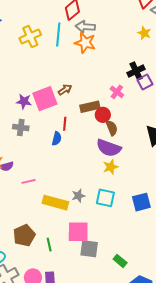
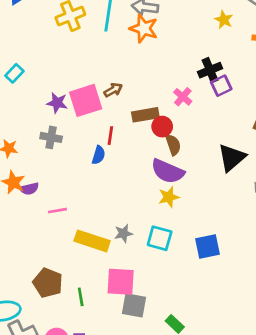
brown pentagon: (24, 235) -> (48, 283), turned -30

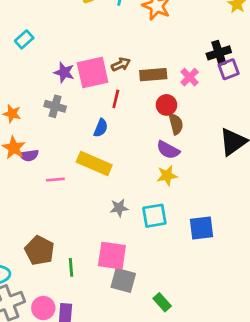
brown rectangle: (145, 115) -> (153, 75), moved
red line: (110, 136) -> (116, 99), moved
purple semicircle: (168, 171) -> (168, 150), size x0.7
cyan square: (160, 238) -> (154, 216), turned -30
yellow rectangle: (92, 241) -> (94, 164), moved

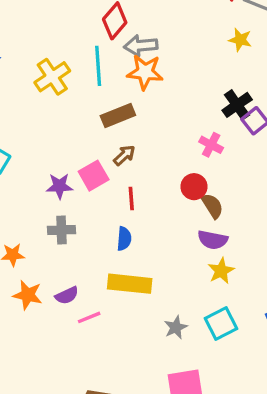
pink square: (93, 72) -> (94, 176), size x0.7
brown rectangle: (153, 75) -> (118, 115), moved
purple semicircle: (29, 155) -> (67, 295), moved

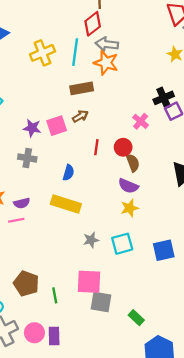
red line: (131, 198) -> (96, 147), moved
pink line: (89, 317) -> (16, 220), moved

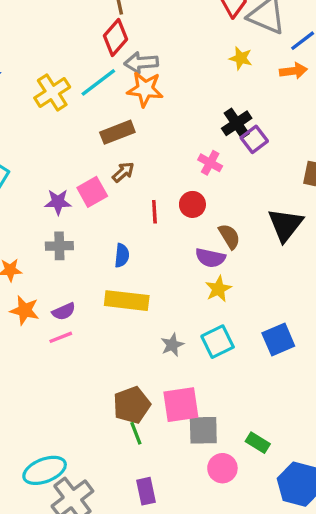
cyan line: (75, 52) -> (98, 82), turned 56
brown semicircle: (133, 163) -> (229, 236), moved
brown pentagon: (26, 284) -> (132, 405), moved, turned -30
pink circle: (34, 333) -> (222, 468), moved

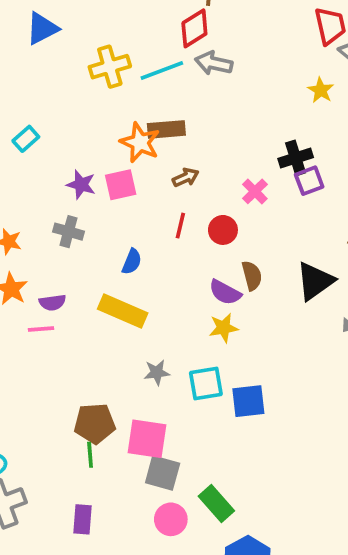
orange star: (145, 89) -> (140, 143), moved
brown arrow: (123, 172) -> (186, 177), moved
blue square: (278, 340) -> (248, 401), moved
green rectangle: (258, 443) -> (216, 503), size x1.4

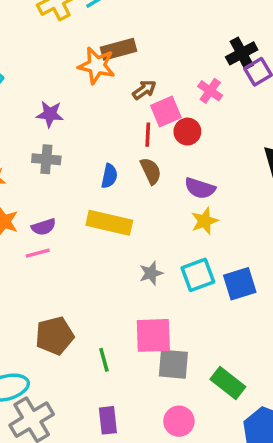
pink square: (121, 185) -> (166, 112), moved
brown semicircle: (252, 276) -> (151, 171), moved
brown pentagon: (95, 423) -> (55, 336), moved
pink circle: (171, 519) -> (179, 421), moved

